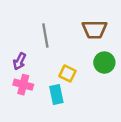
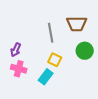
gray line: (45, 35) -> (51, 33), moved
cyan rectangle: (56, 94) -> (46, 77), turned 49

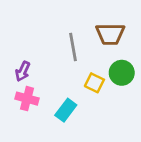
yellow square: (55, 60) -> (94, 83), moved

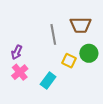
pink cross: (27, 99) -> (20, 72), turned 35

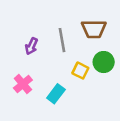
purple arrow: (17, 52) -> (32, 46), moved

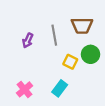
pink cross: (23, 84) -> (24, 89), moved
cyan rectangle: (56, 94) -> (60, 88), moved

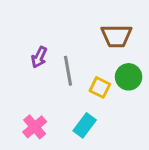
gray line: (54, 35) -> (68, 71), moved

